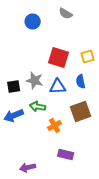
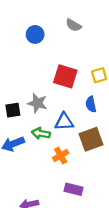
blue triangle: (58, 87) -> (64, 122), moved

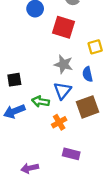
red square: (65, 76) -> (63, 27), moved
gray star: (37, 103) -> (63, 64), moved
blue triangle: (64, 122) -> (62, 91), turned -48

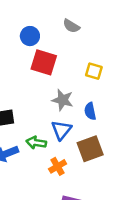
red square: (63, 27) -> (44, 62), moved
yellow square: (95, 47) -> (94, 71), moved, turned 32

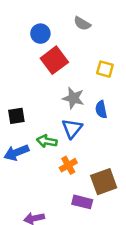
red square: (44, 62) -> (54, 60), turned 36
brown square: (90, 149) -> (104, 182), moved

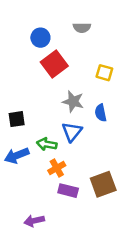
gray semicircle: (82, 23) -> (82, 28), turned -30
orange cross: (68, 165) -> (57, 168), moved
purple rectangle: (82, 202) -> (68, 191), moved

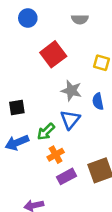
blue circle: (40, 38) -> (28, 18), moved
green arrow: (47, 144) -> (46, 132), turned -54
purple rectangle: (68, 191) -> (66, 176), turned -42

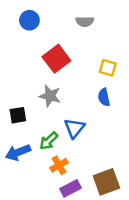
gray star: (71, 91) -> (50, 96), moved
blue semicircle: (98, 101) -> (104, 97), moved

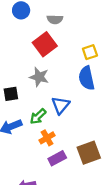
gray semicircle: (85, 22) -> (55, 19), moved
yellow square: (108, 68) -> (90, 52), turned -35
blue semicircle: (104, 97) -> (87, 78), size x1.5

